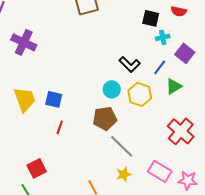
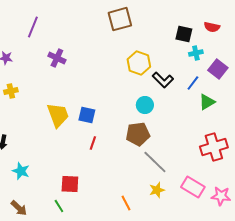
purple cross: (24, 42) -> (57, 58), size x0.7
yellow hexagon: (140, 94) -> (139, 63), moved
red cross: (181, 131) -> (214, 147), turned 32
red square: (37, 168) -> (70, 184), turned 30

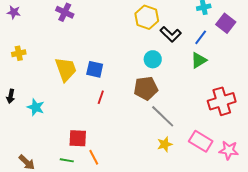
yellow cross: (11, 91) -> (19, 53), moved
green triangle: (207, 102) -> (199, 60), moved
cyan star: (21, 171) -> (36, 107), moved
orange line: (126, 203) -> (94, 157), moved
green line: (59, 206) -> (67, 160), turned -48

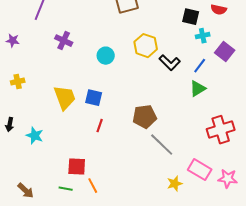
cyan circle: (153, 59) -> (106, 56), moved
yellow star: (165, 144) -> (175, 184), moved

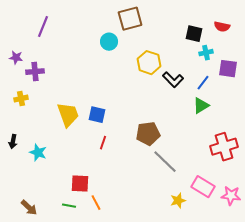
purple cross: (64, 41) -> (35, 72), moved, turned -30
purple square: (225, 52) -> (228, 69), turned -30
cyan circle: (106, 56) -> (109, 42), moved

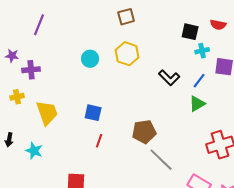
brown square: (130, 19) -> (126, 17), size x0.7
cyan circle: (109, 42) -> (90, 59), moved
yellow hexagon: (149, 63) -> (127, 54), moved
yellow trapezoid: (68, 115) -> (47, 113), moved

